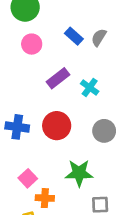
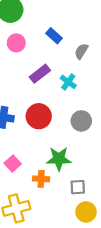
gray semicircle: (99, 37) -> (81, 51), moved
orange cross: (45, 198) -> (41, 179), moved

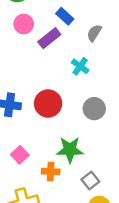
purple rectangle: (40, 74) -> (49, 38), moved
gray square: (78, 187) -> (90, 180), turned -35

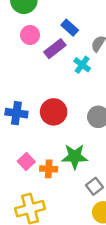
cyan cross: (80, 66) -> (82, 65), moved
orange cross: (51, 171) -> (49, 169), moved

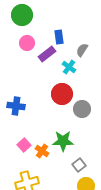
blue rectangle: (70, 28) -> (59, 37), turned 40
red circle: (54, 112) -> (62, 94), moved
orange cross: (49, 169) -> (42, 151), turned 32

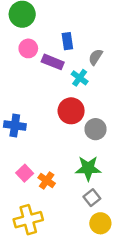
purple rectangle: (47, 54) -> (53, 62), turned 60
green star: (63, 141) -> (88, 168), moved

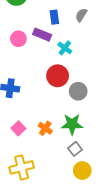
pink circle: (28, 48) -> (18, 39), moved
gray semicircle: (96, 57) -> (81, 15), moved
orange cross: (47, 180) -> (45, 128), moved

